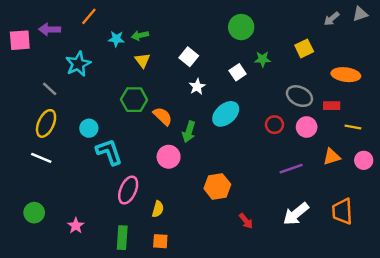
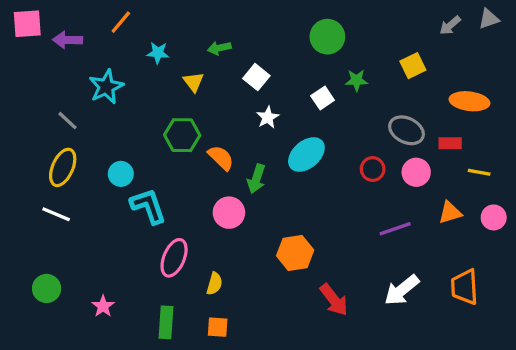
green arrow: (140, 35) -> (219, 48), moved
pink square: (20, 40) -> (27, 24), moved
red arrow: (246, 221) -> (334, 300), size x1.5

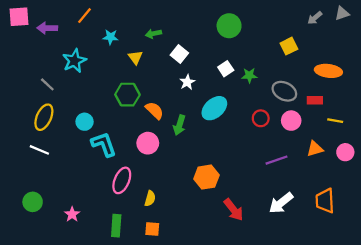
green star: (356, 80) -> (249, 75), moved
pink circle: (229, 213) -> (148, 143), moved

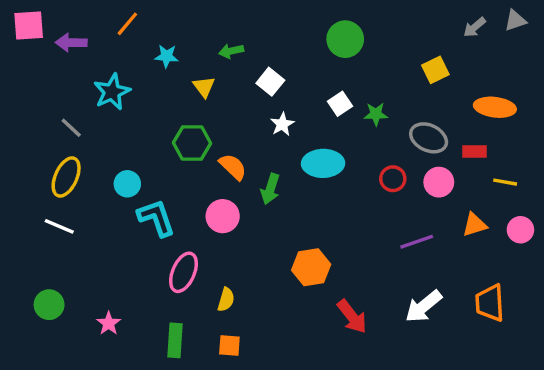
cyan ellipse: (214, 108) -> (323, 163), turned 40

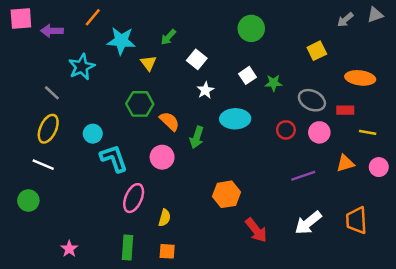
green arrow: (231, 51) -> (168, 37), turned -35
cyan star: (166, 56) -> (121, 41), size x1.6
green circle: (49, 305) -> (28, 200), moved
pink star: (109, 323) -> (69, 249), moved

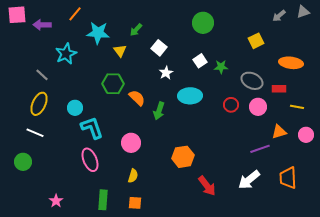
pink circle: (162, 157) -> (131, 143), moved
purple line: (303, 176) -> (260, 149), moved
pink ellipse: (134, 198) -> (90, 160), moved, turned -45

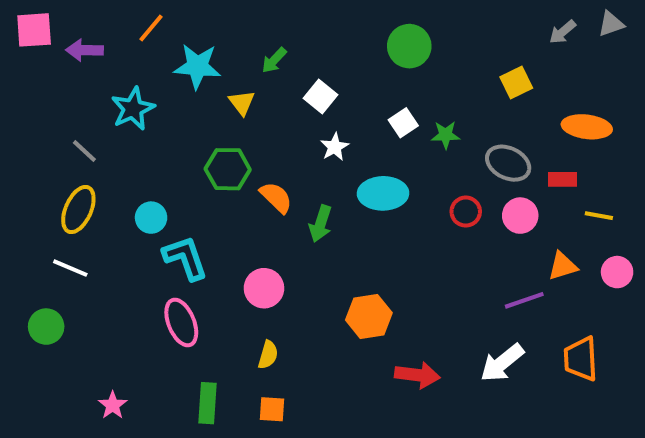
red arrow: (207, 186) -> (417, 375), turned -45

